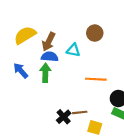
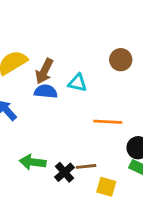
brown circle: (95, 33) -> (121, 60), moved
green arrow: (45, 73) -> (33, 162), moved, turned -84

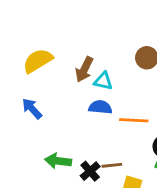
brown arrow: (44, 71) -> (84, 69), moved
blue semicircle: (46, 91) -> (100, 107), moved

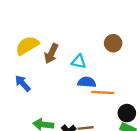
brown arrow: (84, 69) -> (51, 54), moved
blue semicircle: (100, 107) -> (87, 82), moved

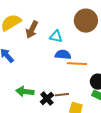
brown circle: (113, 43) -> (86, 21), size x1.5

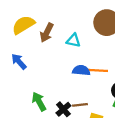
blue semicircle: (63, 55) -> (81, 70), moved
green arrow: (25, 92) -> (39, 102), turned 54

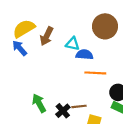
blue arrow: (19, 62) -> (20, 48), moved
blue semicircle: (81, 70) -> (84, 55), moved

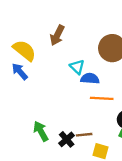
yellow semicircle: (24, 29) -> (24, 50), turned 70
brown arrow: (47, 36) -> (57, 35), moved
cyan triangle: (73, 44) -> (77, 67), turned 32

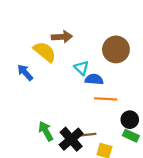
brown arrow: (57, 35) -> (62, 37), turned -120
yellow semicircle: (24, 50) -> (45, 52), moved
black cross: (67, 139) -> (71, 139), size x1.5

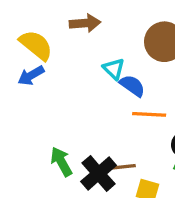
yellow semicircle: (45, 52) -> (36, 45), moved
blue arrow: (25, 72) -> (31, 76), turned -78
blue semicircle: (94, 79) -> (132, 86), turned 30

